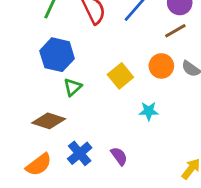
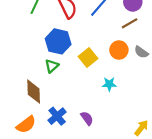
blue hexagon: (57, 55) -> (58, 41), moved
brown diamond: (49, 121) -> (34, 92), turned 70

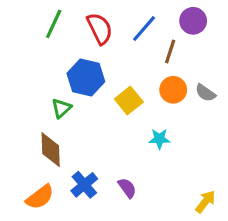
brown line: (130, 23) -> (170, 51), moved, turned -42
green triangle: (52, 66) -> (61, 108), moved

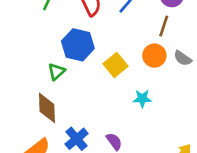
brown line: (170, 51) -> (164, 26), moved

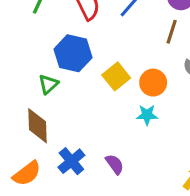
orange circle: (154, 56) -> (153, 83), moved

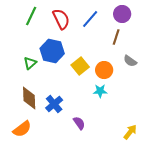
green triangle: (48, 84) -> (30, 63), moved
blue cross: (71, 161) -> (54, 104), moved

